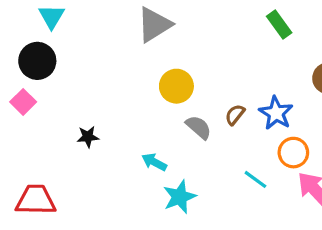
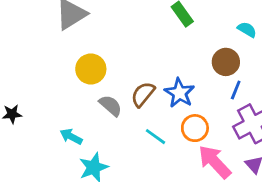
brown semicircle: (235, 115) -> (143, 94), size x1.4
cyan line: (255, 179) -> (156, 137), moved

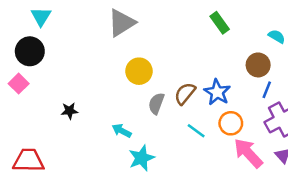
gray semicircle: (111, 106) -> (156, 103), turned -110

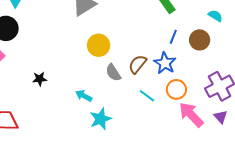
blue line: (267, 90) -> (173, 37), moved
gray semicircle: (156, 103) -> (113, 73), turned -54

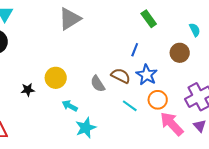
cyan semicircle: (215, 16) -> (195, 30), turned 32
blue line: (173, 37) -> (135, 50), moved
yellow circle: (99, 45) -> (56, 78), moved
brown semicircle: (137, 64) -> (121, 76), turned 78

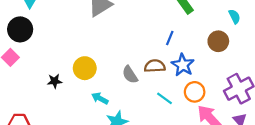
brown semicircle: (121, 76) -> (155, 66), turned -30

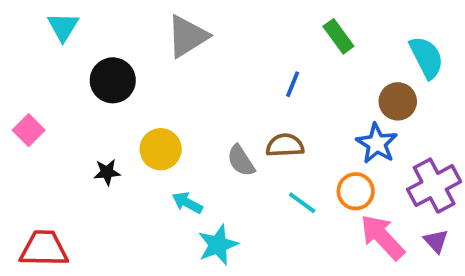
cyan semicircle: (234, 16) -> (426, 57), size x1.6
black circle: (20, 29) -> (113, 80), moved
blue line: (170, 38) -> (293, 84), moved
blue star: (183, 65) -> (377, 143), moved

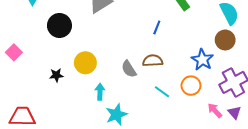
brown circle: (398, 101) -> (225, 40), moved
cyan arrow: (187, 203) -> (100, 92), turned 63
pink arrow: (382, 237) -> (215, 110), moved, size x0.6

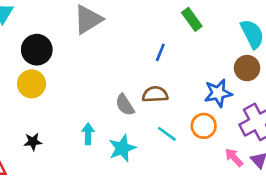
blue star: (202, 60) -> (218, 93), turned 30
yellow circle: (85, 63) -> (32, 84), moved
black star: (56, 75) -> (33, 142), moved
cyan star: (116, 115) -> (122, 148), moved

